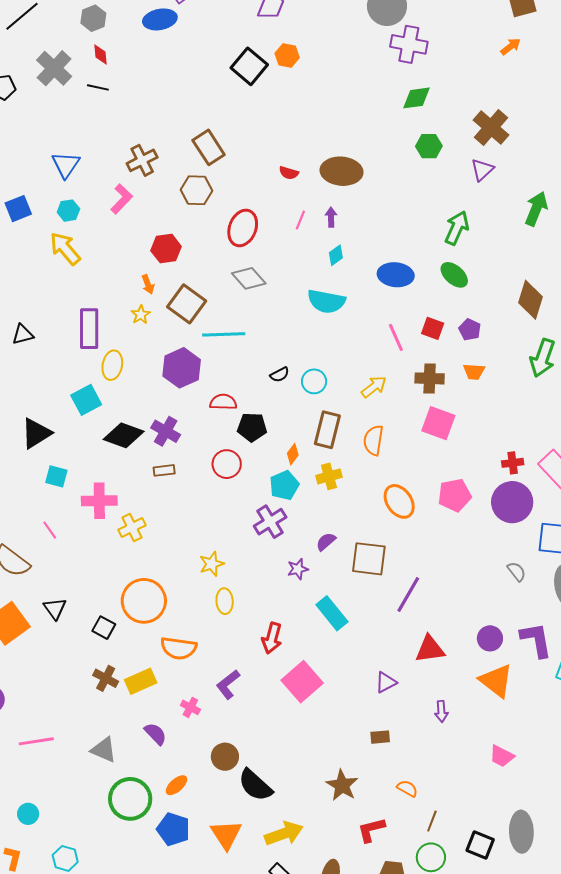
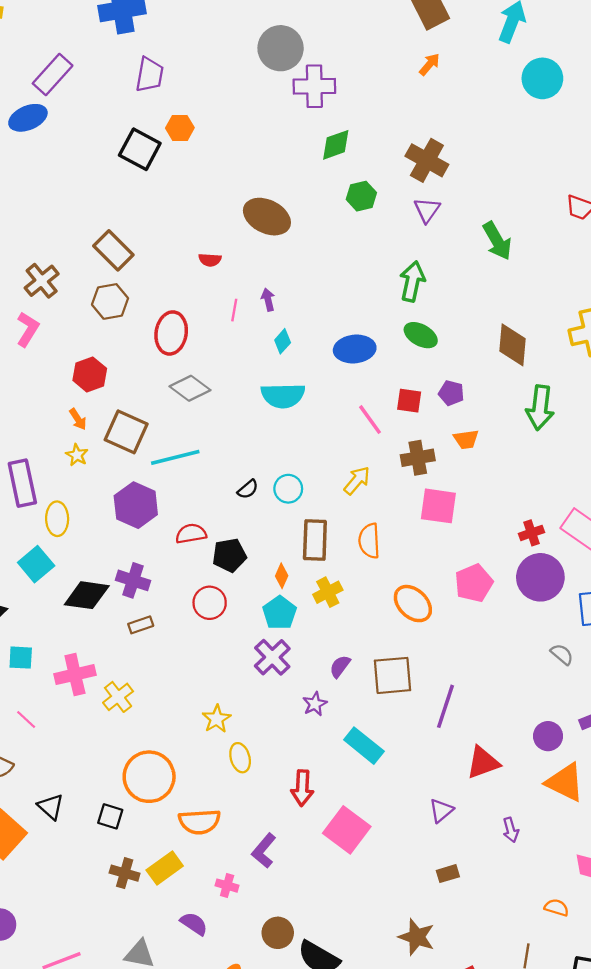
brown ellipse: (342, 171) -> (267, 217), moved, turned 33
green arrow: (536, 209) -> (497, 241), turned 140
orange semicircle: (407, 788) -> (557, 908), moved

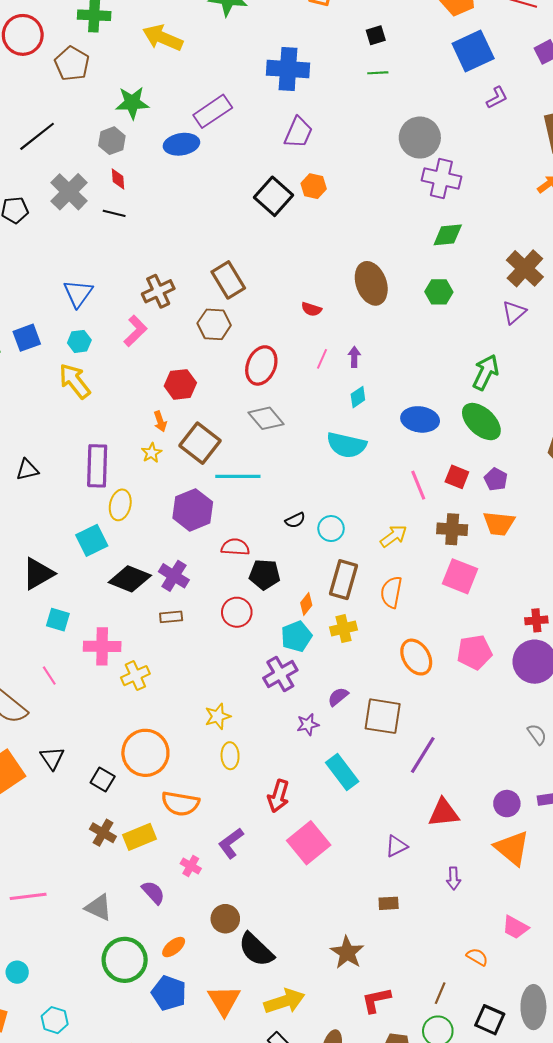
green hexagon: (361, 196) -> (439, 292), moved
brown ellipse: (267, 217) -> (371, 283), turned 30
green ellipse: (421, 335) -> (481, 422), size x1.4
orange trapezoid: (466, 439) -> (499, 523), size x1.4

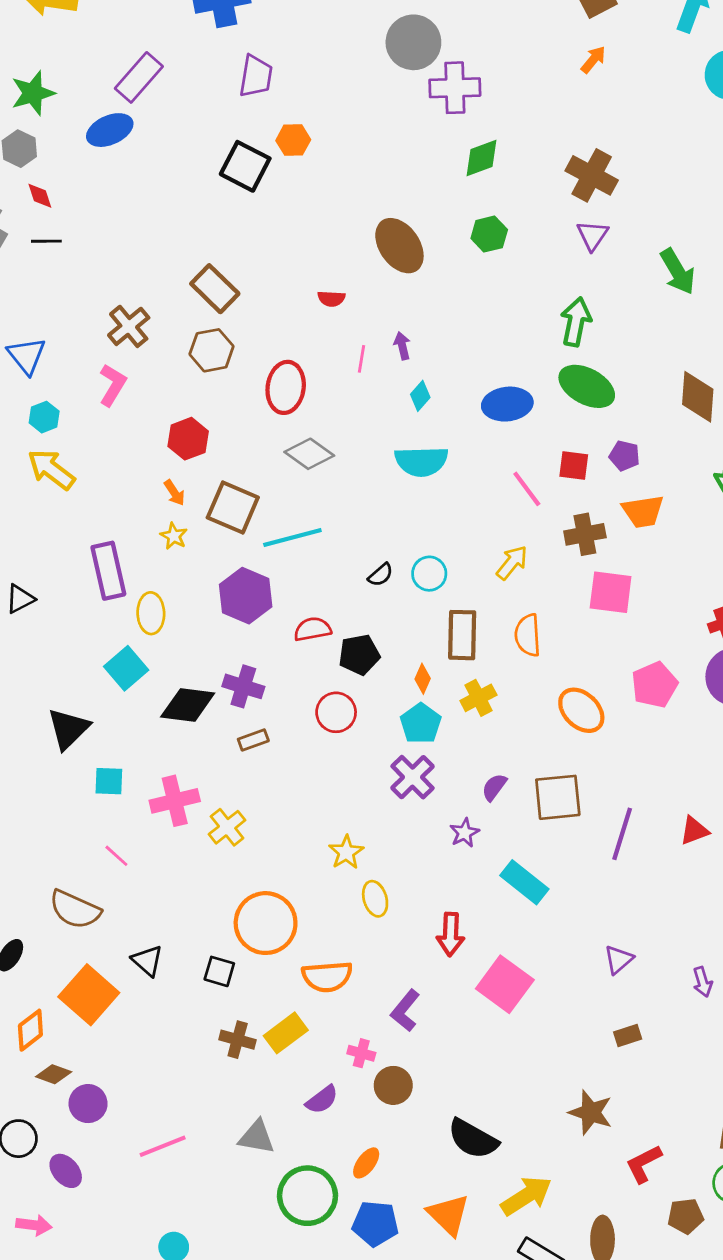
red triangle: (444, 813) -> (694, 831), moved, size x0.7
purple semicircle: (153, 892) -> (322, 1100), turned 110
brown circle: (225, 919) -> (393, 1085), moved

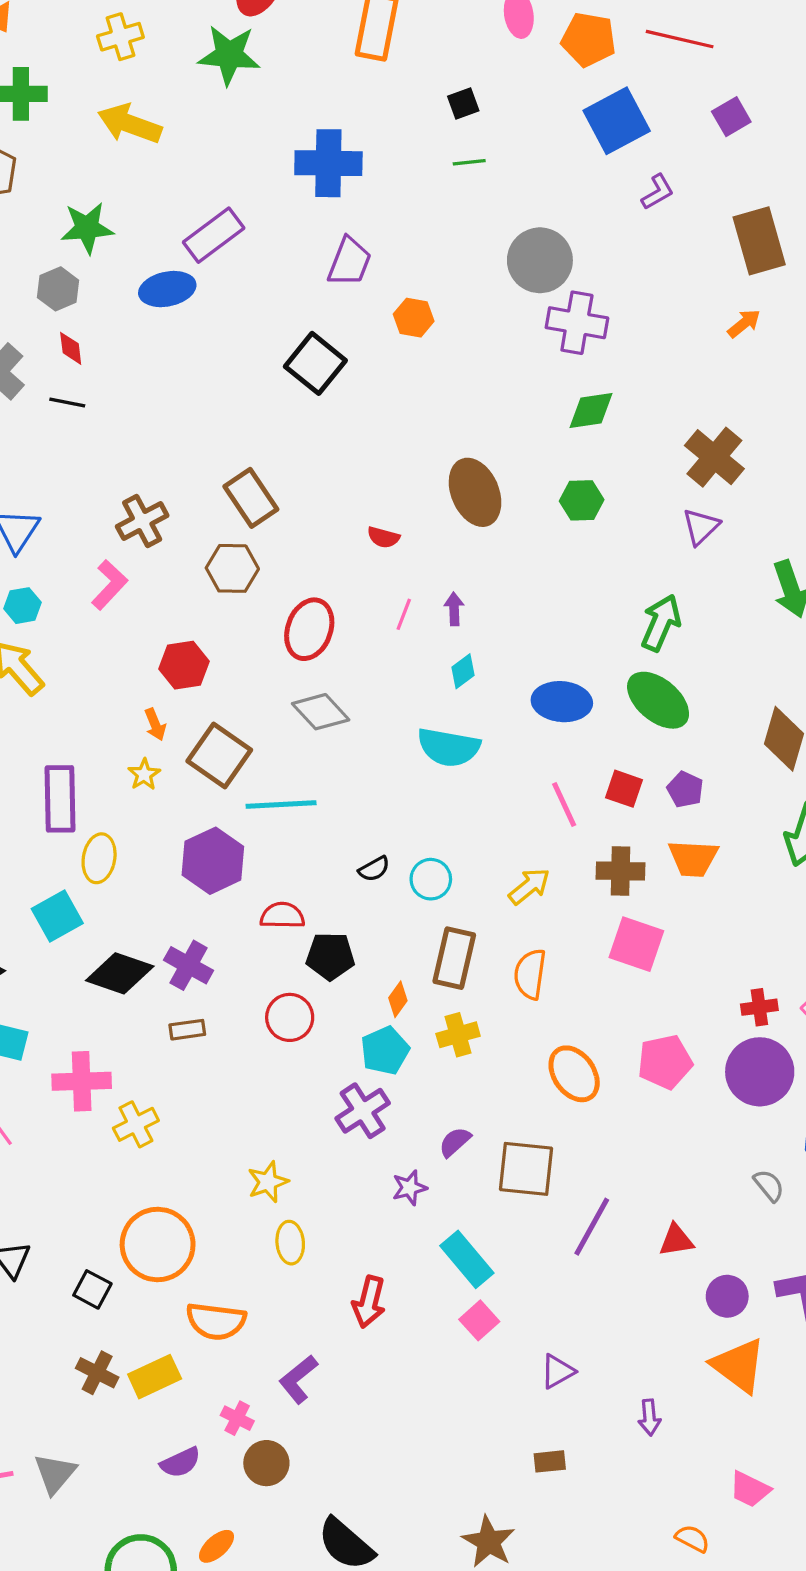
orange hexagon: (293, 140) -> (414, 318), moved
pink square: (505, 984) -> (479, 1320), moved, size x0.6
gray triangle: (257, 1137) -> (55, 1474), moved, turned 48

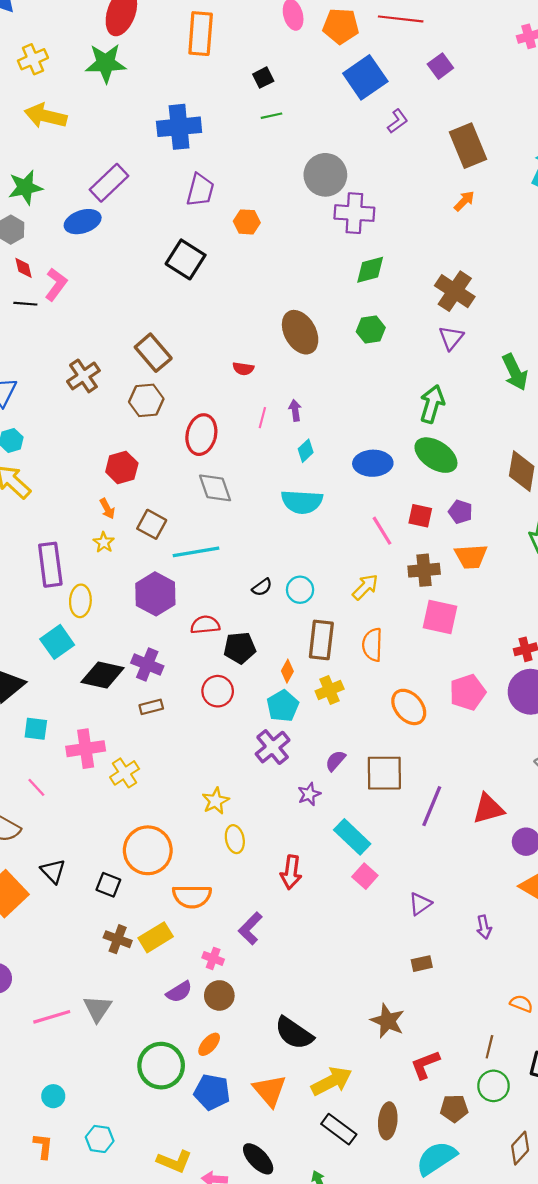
pink L-shape: (109, 585) -> (56, 284), moved
gray diamond: (321, 712) -> (215, 488), turned 30
brown square: (219, 756) -> (152, 524), size x0.7
red triangle: (676, 1240) -> (488, 809), size x1.4
brown circle: (266, 1463) -> (219, 995), moved

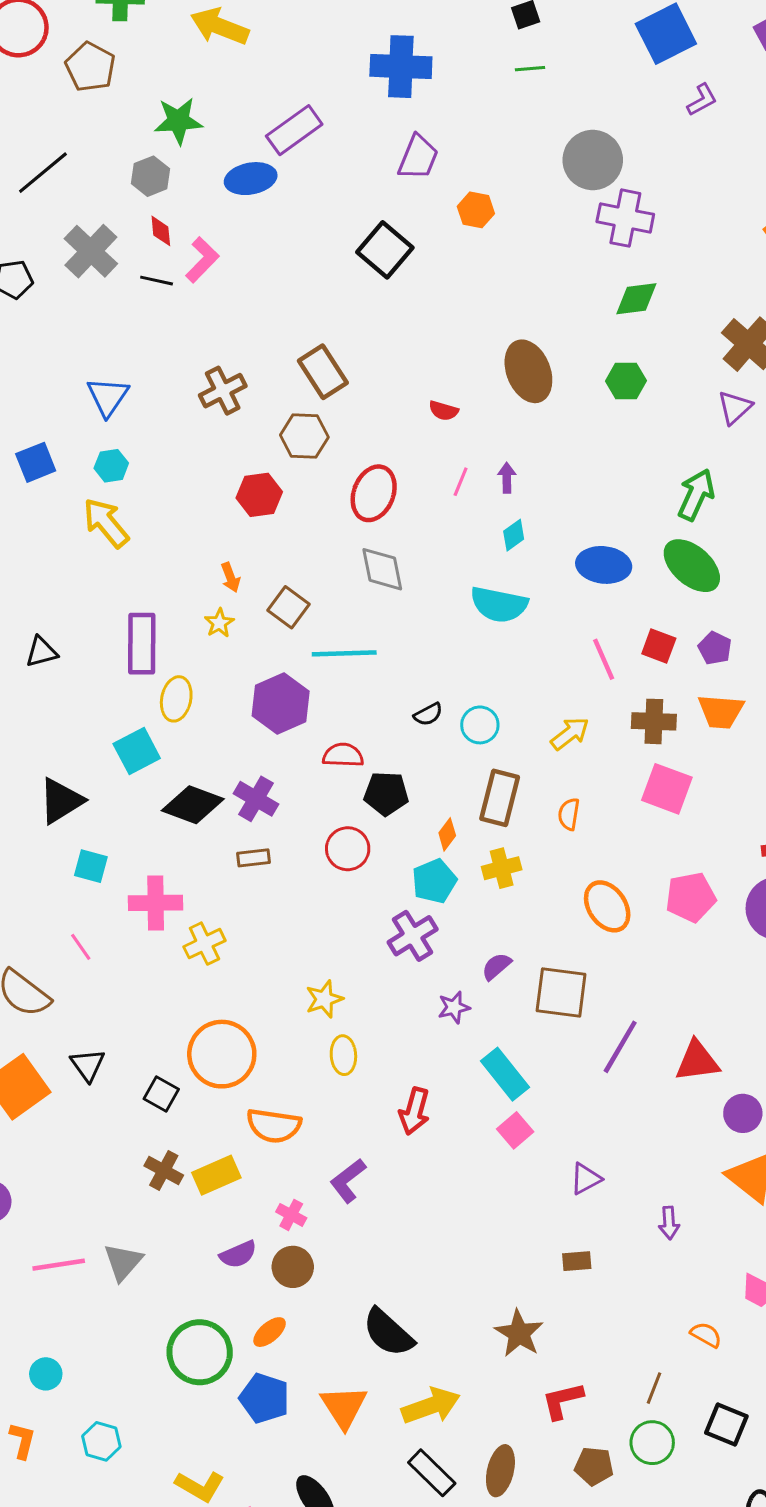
red hexagon: (122, 468) -> (259, 495), moved
orange semicircle: (372, 645) -> (569, 814), size x0.7

